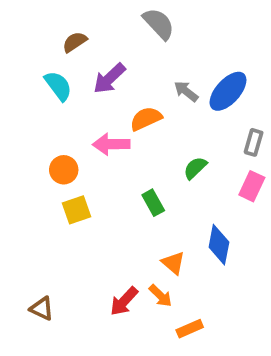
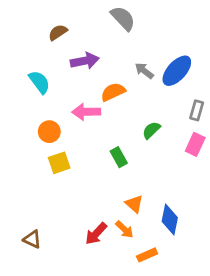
purple arrow: (109, 78) -> (85, 61), turned -148
cyan semicircle: (58, 86) -> (39, 82), moved
blue diamond: (219, 245) -> (170, 219), moved

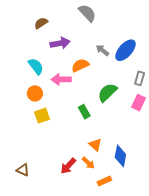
cyan semicircle: (39, 82) -> (36, 66), moved
green semicircle: (151, 130) -> (107, 92), size x1.5

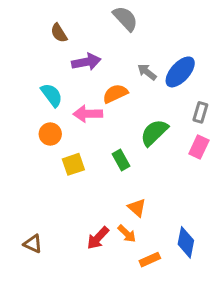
brown semicircle: (41, 23) -> (59, 33), turned -88
yellow square: (42, 116) -> (73, 164), moved
blue diamond: (120, 156) -> (186, 242), moved

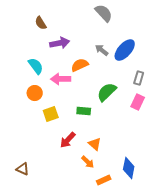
gray semicircle: (125, 19) -> (104, 13), moved
green rectangle: (121, 160) -> (84, 111), turned -56
red arrow: (98, 238) -> (68, 140), moved

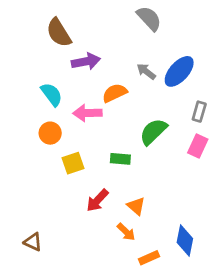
brown semicircle: (41, 23) -> (59, 33), size x1.5

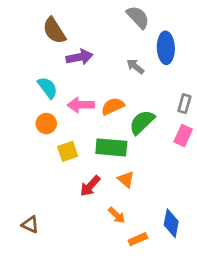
blue ellipse: (179, 71) -> (166, 48), moved, turned -44
orange semicircle: (115, 93) -> (113, 106), moved
green rectangle: (120, 159) -> (111, 147), size x1.6
orange triangle: (136, 206) -> (126, 179), moved

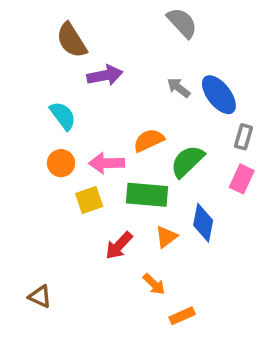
blue ellipse: (166, 48) -> (219, 95), moved, turned -36
pink arrow: (81, 105) -> (107, 163), moved
orange triangle: (126, 179) -> (166, 237), turned 42
blue diamond: (171, 223) -> (203, 223), moved

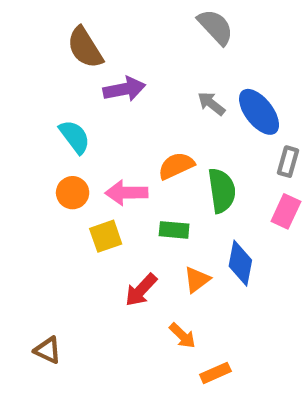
green semicircle: (187, 161) -> (222, 191), turned 126
green rectangle: (147, 195) -> (174, 230), size x0.6

